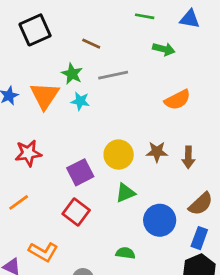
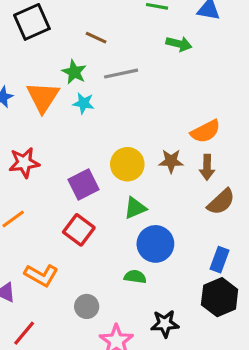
orange semicircle: (177, 100) -> (205, 131), moved
brown semicircle: (201, 204) -> (221, 202), moved
blue circle: (160, 220) -> (155, 244), moved

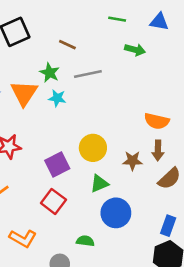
orange semicircle: (205, 131) -> (157, 121), turned 40
brown star: (171, 161) -> (132, 161), moved
green semicircle: (135, 277) -> (85, 241), moved

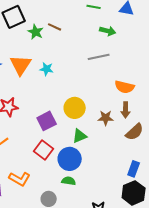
green star: (50, 73) -> (36, 32), moved
gray line: (88, 74) -> (99, 57), moved
blue circle: (116, 213) -> (70, 159), moved

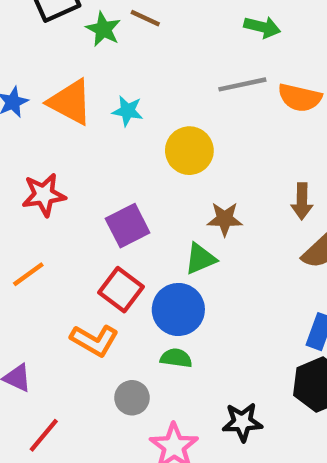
orange triangle: (21, 65) -> (70, 102), turned -35
orange semicircle: (125, 87) -> (300, 98), moved
yellow circle: (75, 108) -> (189, 151), moved
brown star: (106, 118) -> (225, 219), moved
orange L-shape: (20, 179) -> (94, 340), moved

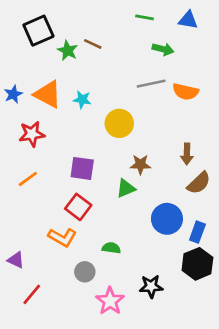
red star: (44, 195) -> (32, 134), moved
purple square: (128, 226) -> (82, 168), turned 35
orange line: (28, 274) -> (28, 179), moved
blue circle: (178, 309) -> (167, 219), moved

